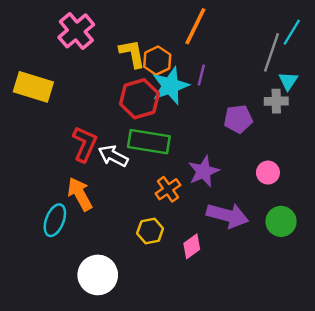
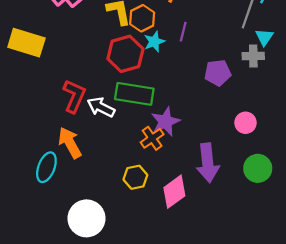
cyan star: (170, 86) -> (154, 42), size x0.6
purple star: (204, 171) -> (165, 122), moved
purple arrow: (227, 215) -> (208, 163), turned 69
pink diamond: (192, 246) -> (174, 192), size x1.4

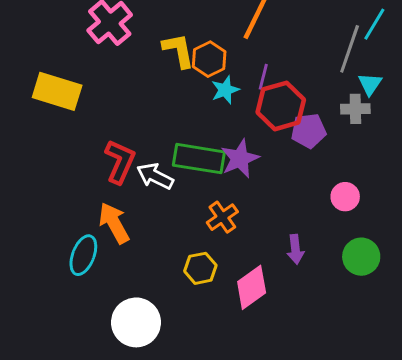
red hexagon: (125, 54) -> (281, 106), moved
purple star: (165, 122) -> (240, 159), moved
purple arrow: (208, 163) -> (295, 249), size x0.6

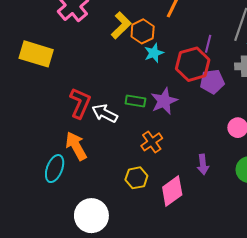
yellow L-shape: (178, 50) -> (121, 25), turned 56
purple line: (263, 77) -> (208, 44), moved
green rectangle: (199, 159) -> (135, 101), size x0.6

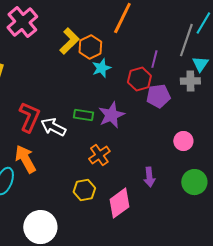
red hexagon: (193, 64) -> (139, 79), size x0.7

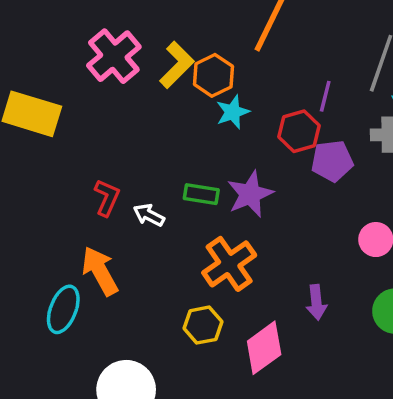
pink cross: (22, 22) -> (114, 56), moved
red L-shape: (29, 117) -> (107, 198), size x0.7
white arrow: (53, 127) -> (149, 215), size x0.7
orange cross: (99, 155) -> (229, 264), size x1.4

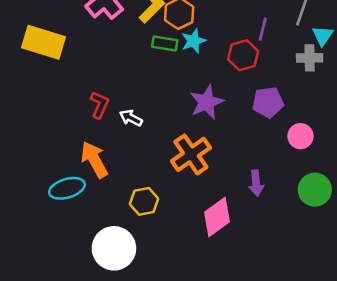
purple pentagon: (332, 161) -> (268, 102), moved
green rectangle: (201, 194) -> (165, 44), moved
cyan ellipse: (63, 309) -> (67, 188), turned 52
yellow hexagon: (203, 325) -> (144, 201), moved

